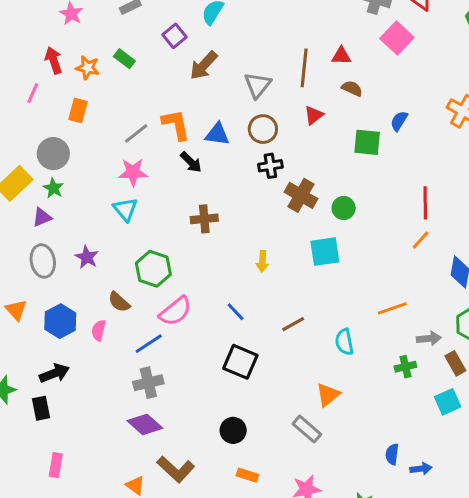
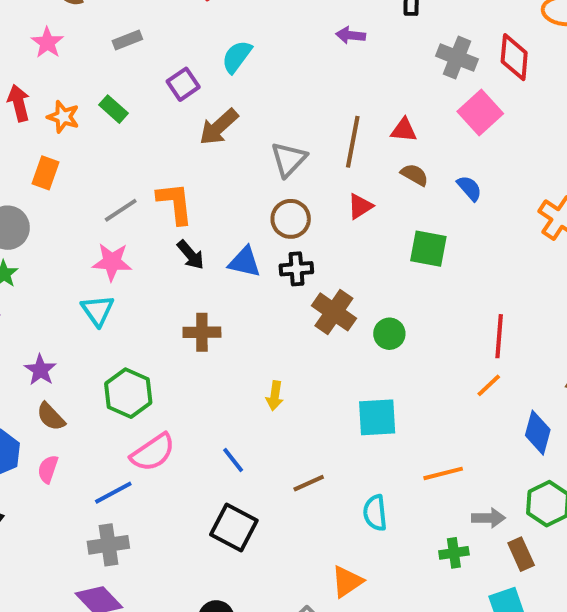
blue semicircle: (399, 121) -> (469, 188), moved, turned 102
blue triangle: (217, 134) -> (245, 262), moved
cyan square: (325, 252) -> (377, 417), moved
brown semicircle: (119, 302) -> (51, 417), moved

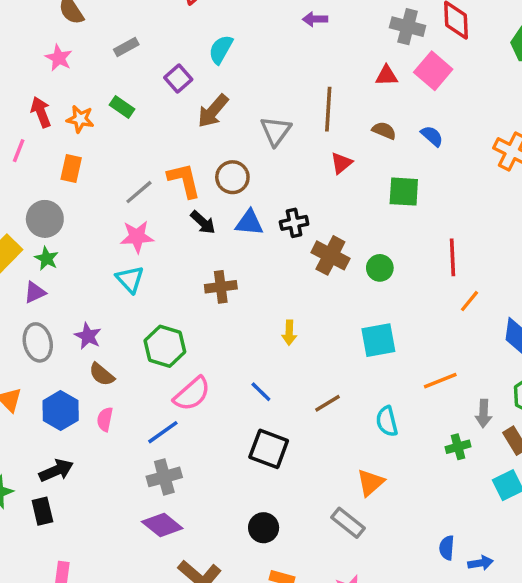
red triangle: (404, 130) -> (386, 76), moved
brown circle: (291, 219) -> (232, 177), moved
red line: (499, 336) -> (453, 257), moved
gray arrow: (488, 518) -> (484, 413), turned 100

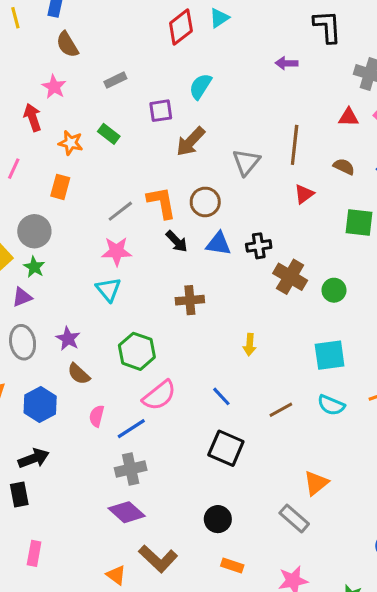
purple square: (178, 79) -> (161, 111), turned 30
red arrow: (41, 112) -> (32, 117), moved
pink semicircle: (105, 419) -> (97, 416), moved
cyan semicircle: (387, 421) -> (331, 405), moved, turned -56

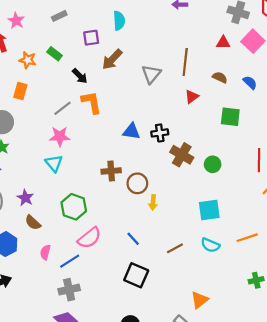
cyan semicircle: (200, 86) -> (119, 21), turned 144
brown circle: (205, 202) -> (137, 183), moved
black arrow: (177, 241) -> (80, 76), moved

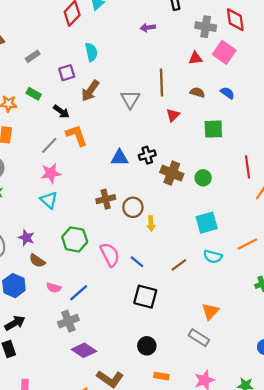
pink semicircle: (89, 238) -> (110, 255), moved, turned -70
pink semicircle: (45, 252) -> (54, 288), turned -80
gray cross: (69, 290) -> (68, 321), moved

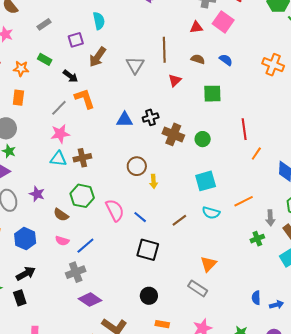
brown cross: (106, 199) -> (82, 158), moved
cyan triangle: (49, 200) -> (58, 159), turned -36
brown semicircle: (37, 261) -> (61, 215), moved

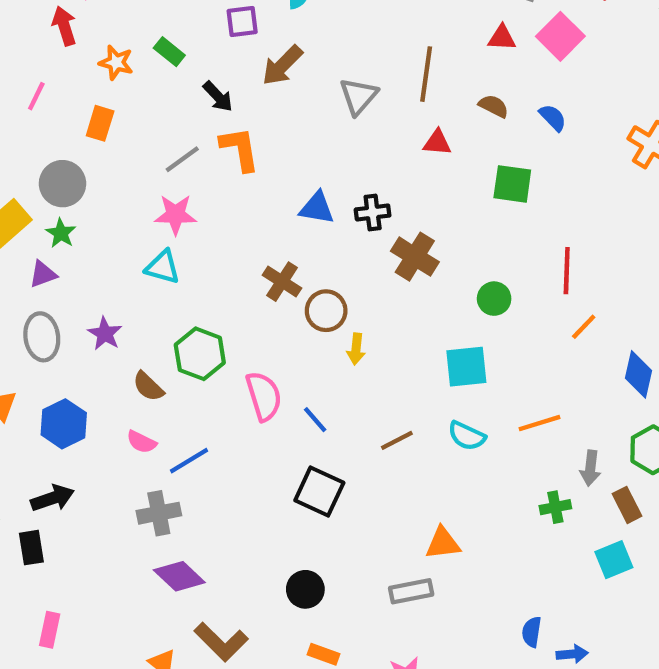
red triangle: (175, 80) -> (437, 142), turned 40
green circle: (203, 139) -> (494, 299), moved
brown cross: (82, 158) -> (282, 282), moved, turned 36
orange triangle: (208, 264) -> (443, 543), turned 30
gray rectangle: (198, 288) -> (411, 591), turned -54

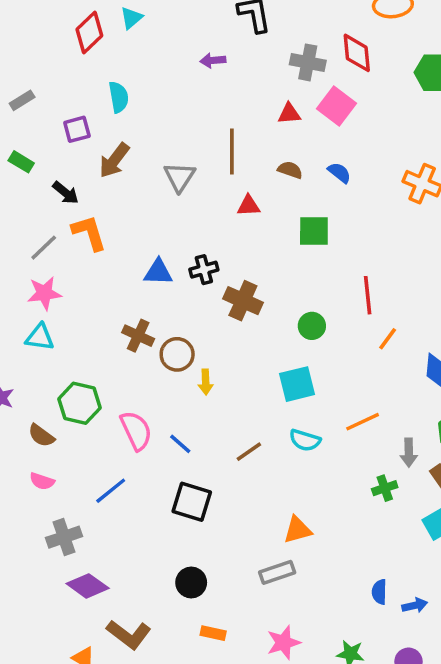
blue line: (189, 461) -> (111, 491), moved

